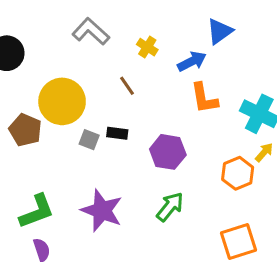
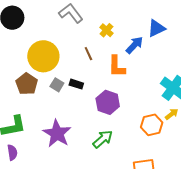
blue arrow: (192, 61) -> (134, 45), turned -30
orange L-shape: (204, 98) -> (117, 66), moved
brown pentagon: (25, 130) -> (27, 84), moved

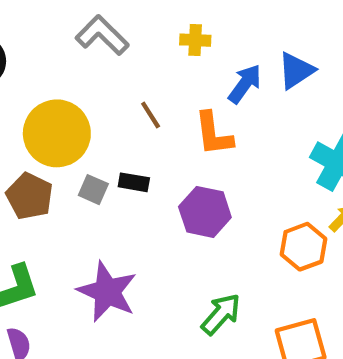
blue triangle: (156, 28) -> (296, 71), moved
yellow cross: (106, 30) -> (195, 40), moved, turned -32
green arrow: (103, 139) -> (221, 314), moved

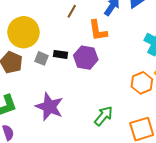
brown line: (151, 115) -> (72, 11), moved, turned 64
purple hexagon: (205, 212) -> (86, 58), moved

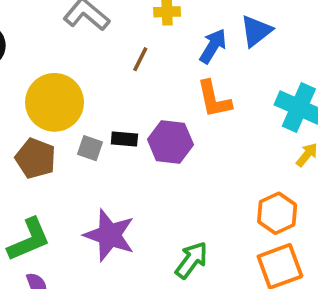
orange L-shape: (98, 30) -> (214, 99), moved
orange hexagon: (142, 83) -> (277, 213), moved
green arrow: (104, 116) -> (192, 260), moved

